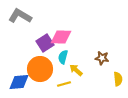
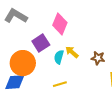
pink diamond: (61, 37) -> (60, 24), moved, turned -70
orange circle: (40, 69) -> (23, 63), moved
yellow arrow: (76, 70) -> (72, 52), moved

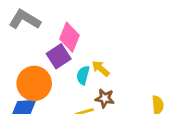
pink diamond: (60, 24) -> (69, 37), moved
brown star: (98, 58) -> (105, 98), moved

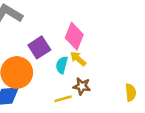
pink diamond: (69, 37) -> (74, 36), moved

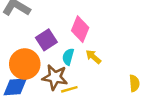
yellow arrow: (78, 59) -> (93, 57), moved
brown star: (82, 86) -> (55, 77), moved, size x1.5

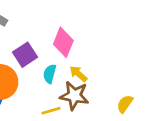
brown star: (55, 77) -> (74, 96), moved
yellow semicircle: (134, 83) -> (125, 104), turned -140

